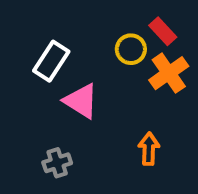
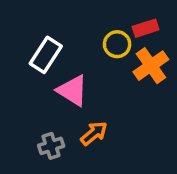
red rectangle: (163, 31) -> (146, 28), turned -65
orange arrow: (149, 149) -> (94, 133), moved, turned 48

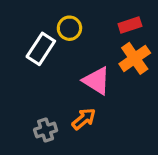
yellow circle: (117, 44) -> (69, 28), moved
pink triangle: (72, 91) -> (96, 81), moved

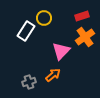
pink triangle: (96, 81) -> (61, 51), turned 42

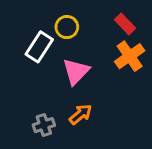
red rectangle: (82, 16) -> (125, 24), turned 64
pink triangle: (61, 51) -> (76, 71), moved

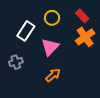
yellow circle: (67, 27) -> (52, 18), moved
gray cross: (44, 125) -> (16, 62), moved

